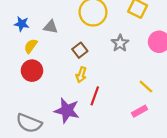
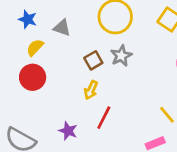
gray star: (120, 43) -> (121, 56), moved
purple star: (67, 111) -> (68, 131), size x0.6

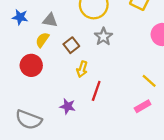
yellow semicircle: (35, 48) -> (42, 40), moved
brown square: (93, 60) -> (71, 45), moved

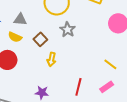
yellow semicircle: (42, 40) -> (15, 37), turned -96
red line: (96, 91) -> (78, 87), moved

